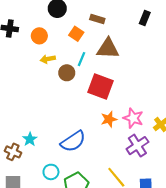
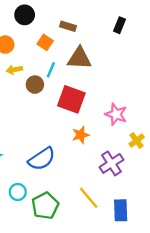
pink star: (133, 118) -> (116, 114), moved

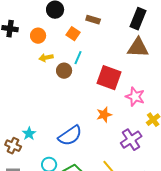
black rectangle: (119, 25) -> (138, 19), size x1.5
brown triangle: (79, 58) -> (138, 48), moved
red square: (71, 99) -> (109, 78), moved

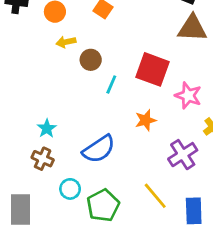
cyan line: (78, 58) -> (111, 85), moved
cyan star: (29, 134) -> (47, 128), moved
brown cross: (13, 146) -> (43, 159), moved

